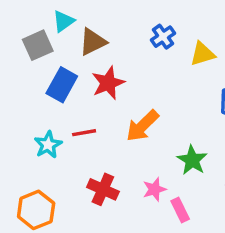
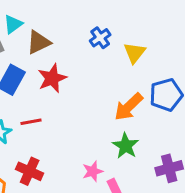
yellow triangle: (202, 54) -> (135, 53), turned -35
orange arrow: (142, 126) -> (129, 107), moved
red cross: (103, 189) -> (30, 171), moved

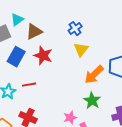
yellow triangle: (135, 53) -> (81, 50), moved
red star: (52, 78) -> (43, 56), turned -30

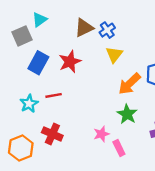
brown triangle: (34, 32) -> (84, 28), moved
red star: (43, 56) -> (70, 62), turned 30

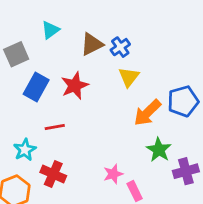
cyan triangle: (40, 20) -> (50, 30), moved
cyan star: (29, 104) -> (25, 150), moved
green star: (127, 114) -> (159, 150), moved

